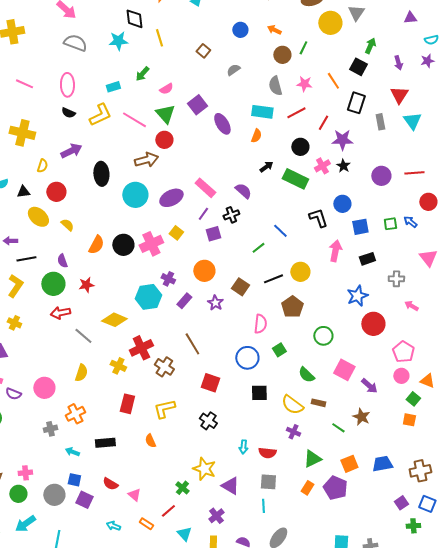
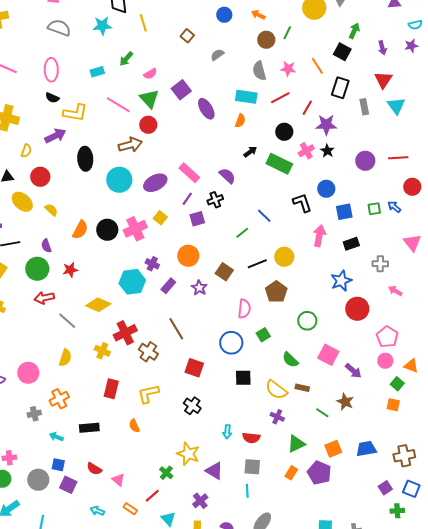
yellow L-shape: (100, 115) -> (75, 113), moved, turned 35

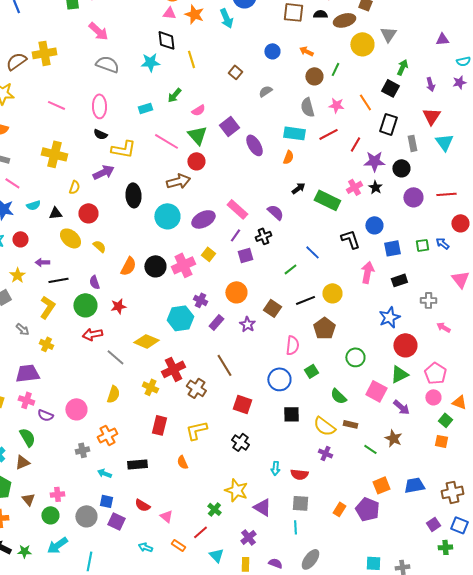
black circle: (284, 132) -> (401, 168), moved
green triangle: (296, 444) -> (399, 374), moved

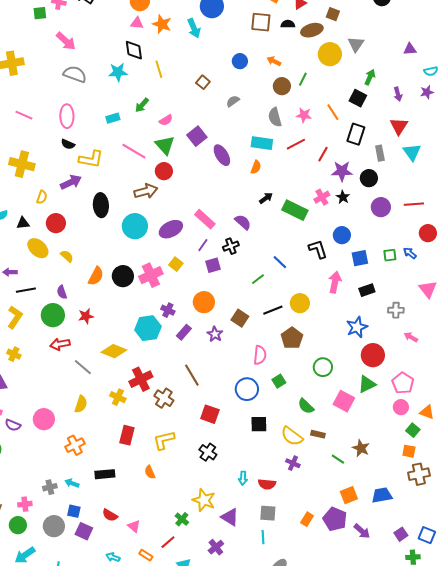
purple arrow: (401, 407) -> (362, 531), moved
gray cross: (82, 450) -> (50, 487), moved
brown cross: (452, 492) -> (419, 474), moved

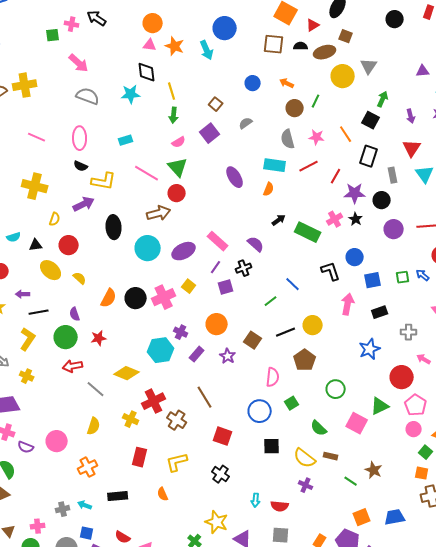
green arrow: (142, 105) -> (174, 115), moved, turned -35
purple square: (197, 136) -> (210, 133), moved
red circle: (373, 355) -> (402, 377), moved

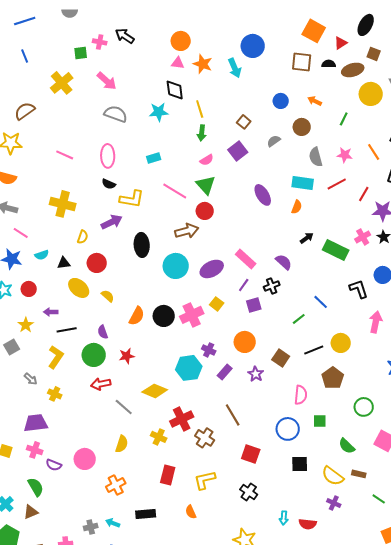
yellow cross: (25, 85) -> (62, 83), moved, turned -30
brown circle: (295, 108) -> (302, 127), moved
green square: (292, 403) -> (320, 421), turned 32

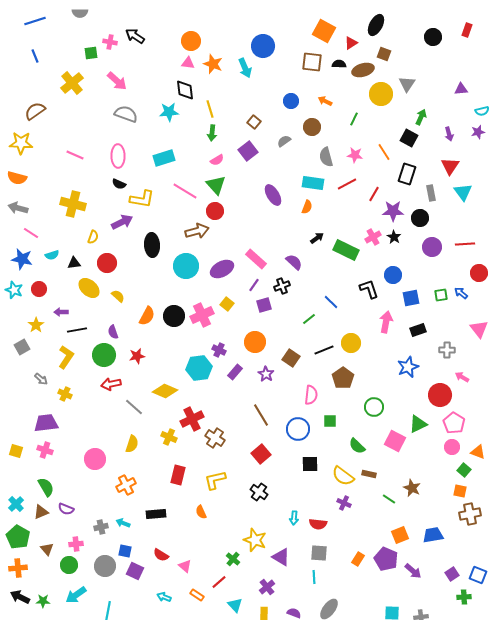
cyan rectangle: (154, 158) -> (164, 158), size x1.5
brown line: (233, 415) -> (261, 415), moved
red square: (251, 454) -> (261, 454), turned 30
purple semicircle: (54, 465) -> (66, 509), moved

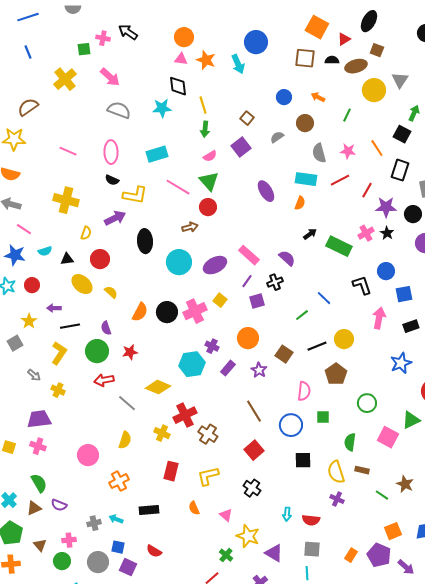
brown arrow: (197, 231) -> (190, 227), size x0.7
green semicircle: (357, 446) -> (350, 442), turned 54
yellow semicircle: (343, 476) -> (336, 472), turned 35
pink triangle: (185, 566) -> (226, 515), moved

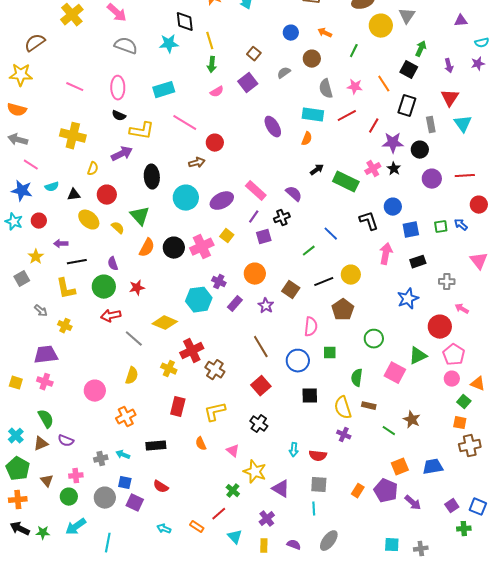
green triangle: (209, 181) -> (140, 216), moved
yellow L-shape: (59, 353) -> (66, 289), turned 135

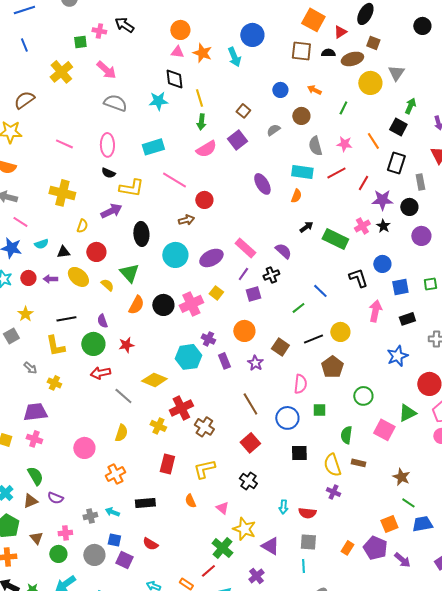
pink semicircle: (217, 92) -> (206, 149), size x1.5
purple arrow: (61, 244) -> (50, 279), moved
purple rectangle: (235, 304) -> (224, 361), turned -63
green line: (389, 431) -> (408, 503), moved
green cross: (233, 491) -> (222, 548), size x1.5

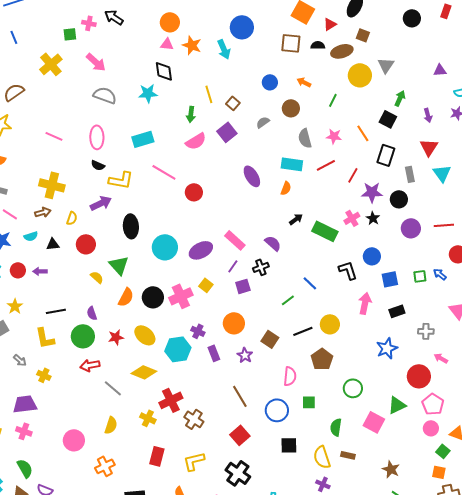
yellow line: (199, 98) -> (209, 94), moved
brown arrow: (186, 220) -> (43, 212), moved
yellow ellipse: (78, 277) -> (145, 335), moved
black cross: (248, 481) -> (238, 473), size x1.4

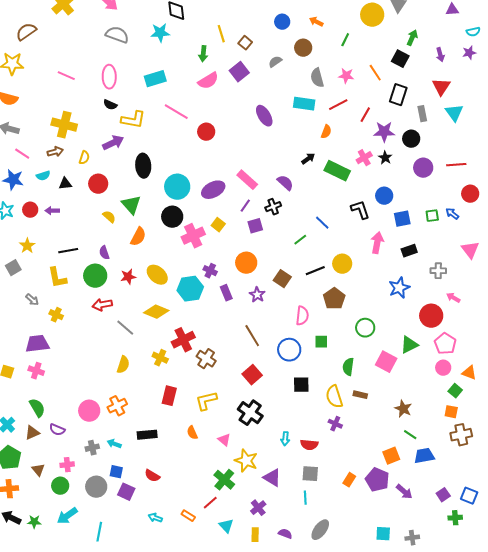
orange semicircle: (286, 188) -> (326, 132), moved
black circle: (153, 297) -> (172, 217), moved
pink circle: (74, 440) -> (89, 411), moved

